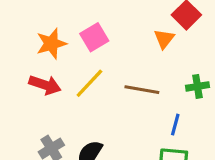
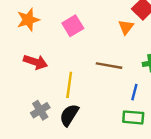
orange star: (51, 44) -> (28, 20), moved
yellow line: (89, 83) -> (69, 85), moved, turned -35

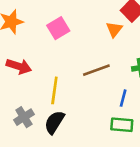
brown line: (109, 66) -> (96, 70), turned -30

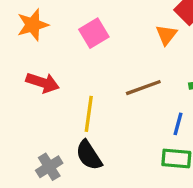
gray cross: (24, 117) -> (49, 167), moved
black semicircle: (54, 122) -> (89, 155), turned -65

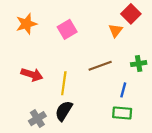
red arrow: (43, 83) -> (32, 75), moved
black semicircle: (89, 155) -> (64, 111), turned 65

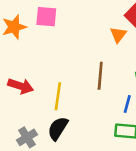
pink square: (67, 29) -> (46, 17), moved, turned 36
brown line: (100, 66) -> (100, 76), turned -65

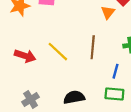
yellow line: (58, 96) -> (58, 52), moved, turned -55
black semicircle: (58, 128) -> (74, 97), moved, turned 48

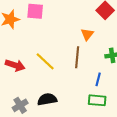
orange triangle: (108, 12) -> (87, 34), moved
black semicircle: (74, 97) -> (47, 99), moved

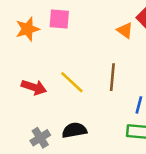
orange triangle: (87, 34) -> (125, 30), moved, turned -32

